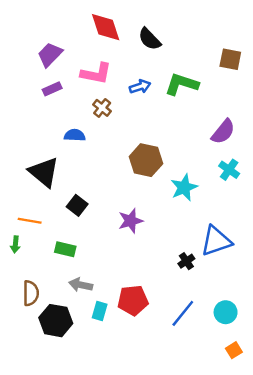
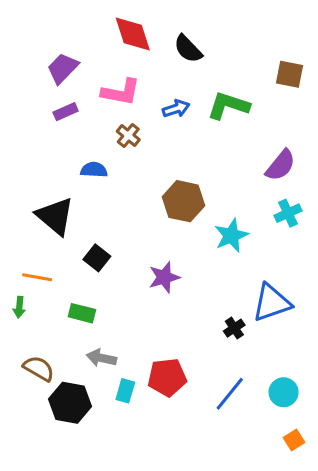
cyan cross: (229, 170) -> (288, 213), turned 30
brown semicircle: (31, 293) -> (39, 368), turned -60

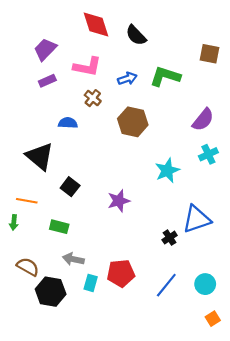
brown hexagon: (184, 201) -> (133, 122), moved

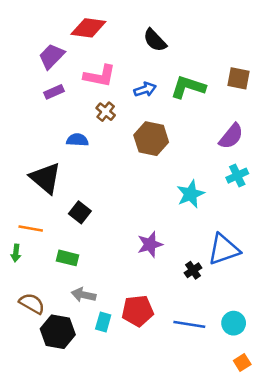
red diamond: (96, 25) -> (88, 28), moved, turned -64
brown square: (210, 54) -> (239, 78), moved
purple star: (119, 201) -> (150, 244), moved
blue line: (166, 285) -> (189, 324), turned 60

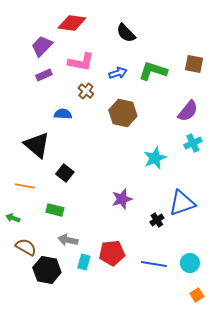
green arrow: (16, 253) -> (13, 218), moved, turned 104

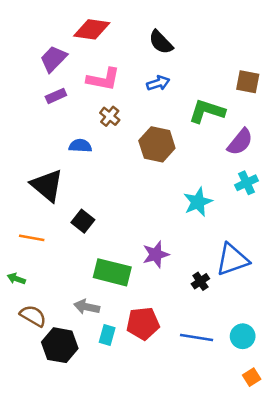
green L-shape: (153, 71) -> (207, 111), moved
blue arrow: (118, 73) -> (158, 83), moved
green rectangle: (55, 210) -> (112, 272), moved, size x1.6

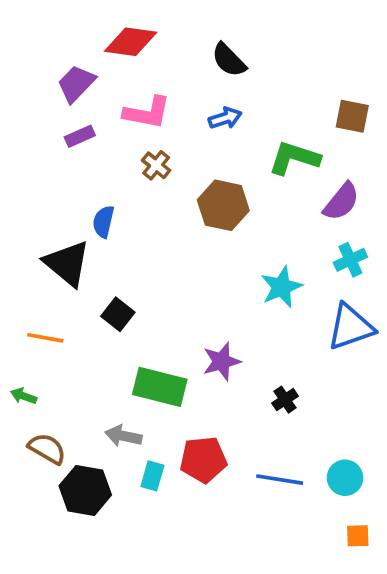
blue semicircle: (80, 146) -> (103, 222), moved, turned -80
blue triangle: (232, 260) -> (350, 327), moved
orange square: (252, 377) -> (358, 536), turned 30

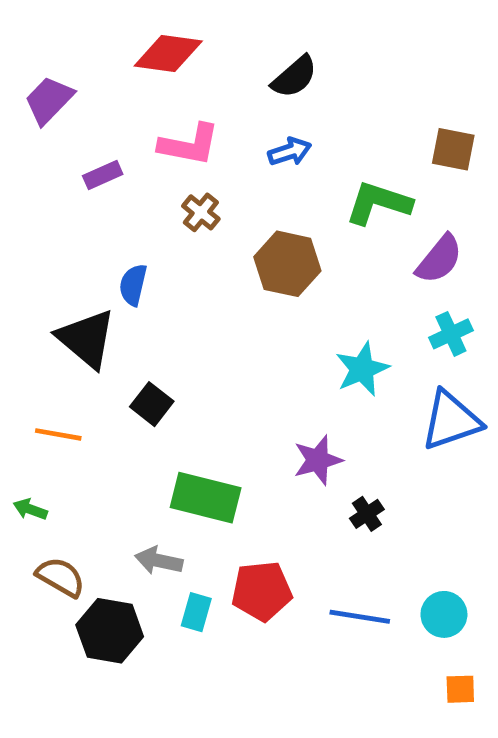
black semicircle: (229, 60) -> (294, 77), turned -87
purple trapezoid: (76, 84) -> (49, 100), moved
purple star: (221, 361) -> (318, 460), moved

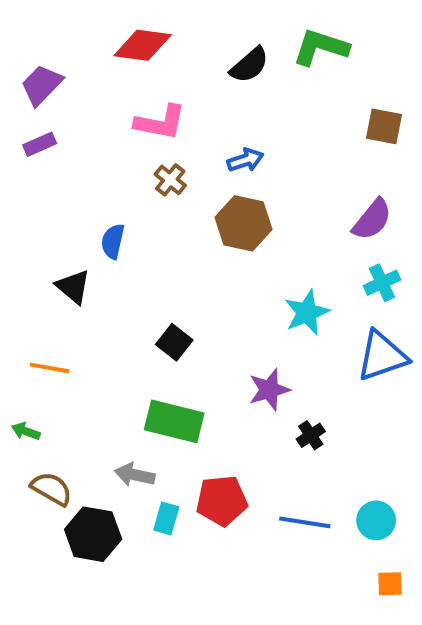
blue arrow: (290, 152) -> (245, 160), moved
purple rectangle: (103, 175) -> (40, 144), moved
green L-shape: (379, 203) -> (321, 47), moved
black triangle: (86, 339) -> (73, 287), size x0.7
black square: (152, 404) -> (174, 342), moved

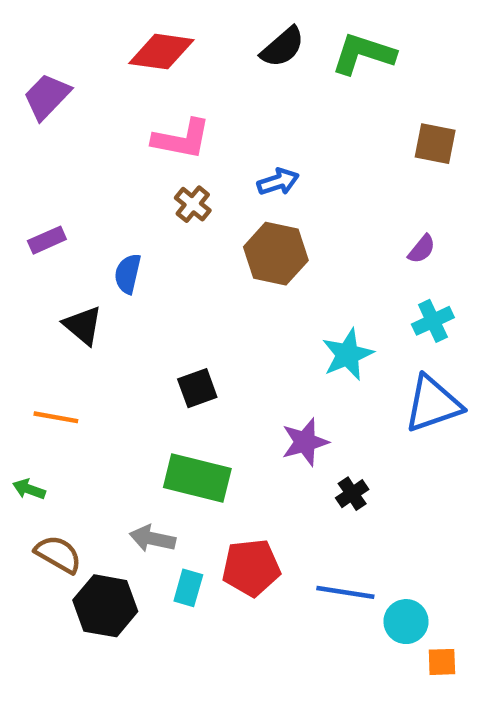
black semicircle: (249, 65) -> (283, 47), moved
purple rectangle: (40, 144) -> (47, 240), moved
purple semicircle: (372, 219) -> (422, 249), size x0.6
black square: (174, 342) -> (197, 388), turned 32
cyan circle: (376, 520) -> (406, 622), moved

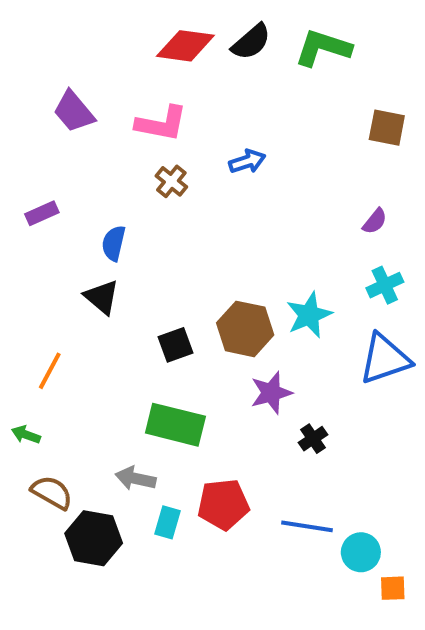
red diamond: (161, 52) -> (185, 46), moved
purple trapezoid: (47, 96) -> (74, 112), moved, turned -84
brown hexagon: (276, 254) -> (245, 329), moved
black triangle: (83, 325) -> (102, 297), moved
orange line: (56, 417) -> (50, 371), turned -72

